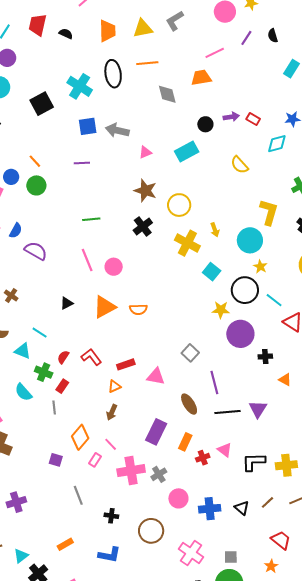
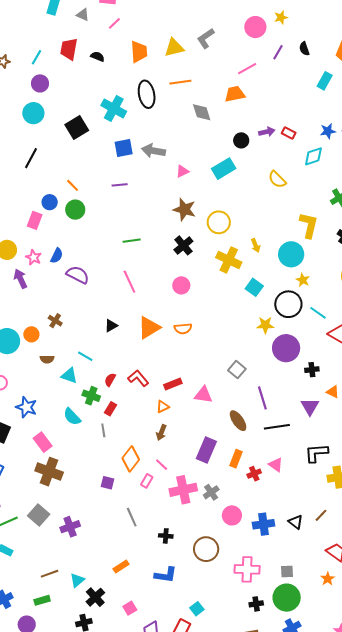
pink circle: (114, 267) -> (181, 285), moved
purple triangle: (258, 409) -> (310, 407), moved
black L-shape: (254, 462) -> (316, 453), moved
pink cross: (191, 553) -> (247, 569), turned -30

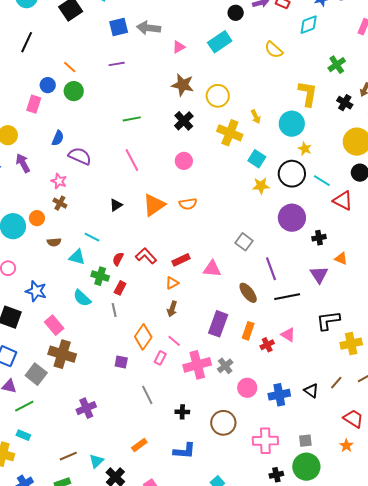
pink star: (34, 257) -> (59, 181), moved
yellow star: (265, 325) -> (261, 186), moved
gray square: (39, 515) -> (36, 374), moved

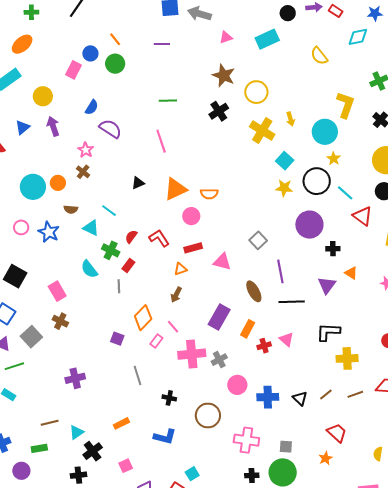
pink circle: (184, 161) -> (191, 216), moved
blue star: (36, 291) -> (49, 232), moved
brown cross: (62, 354) -> (60, 321), size x0.6

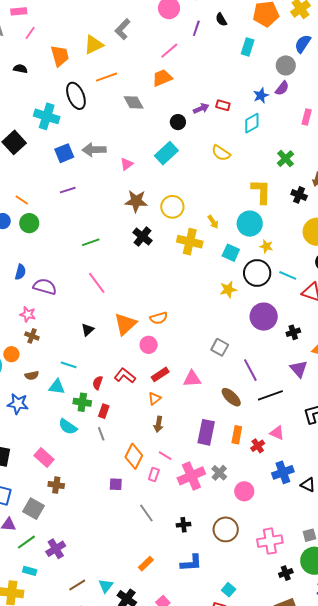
cyan square: (285, 161) -> (231, 253), moved
purple cross: (75, 378) -> (56, 549), moved
blue cross: (268, 397) -> (283, 472), moved

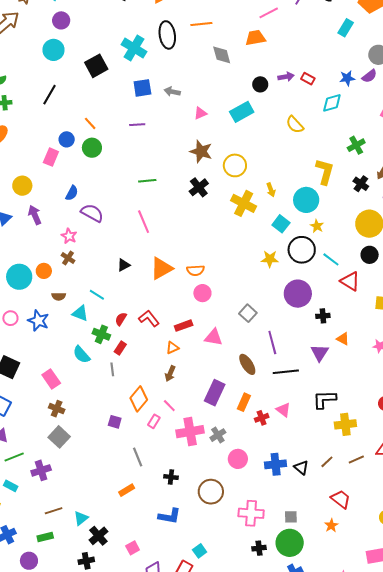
gray arrow: (94, 150) -> (172, 92), size x0.7
pink circle: (149, 345) -> (202, 293), moved
blue cross: (283, 472) -> (276, 464), moved
gray square: (33, 509) -> (59, 437), moved
orange rectangle: (146, 564) -> (127, 490), moved

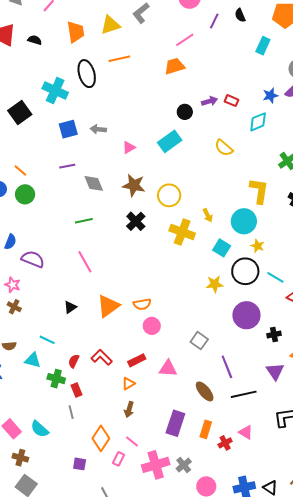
gray diamond: (222, 55) -> (94, 183), moved
red rectangle: (120, 348) -> (77, 390), turned -48
cyan semicircle: (82, 355) -> (40, 429), moved

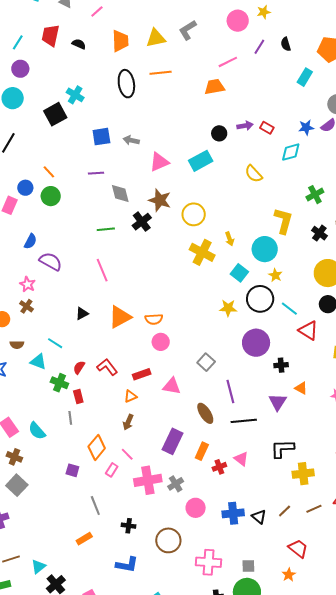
cyan cross: (55, 90) -> (75, 95), moved, size x0.7
pink triangle: (129, 147) -> (159, 162), size x1.5
black cross: (136, 221) -> (142, 222), moved

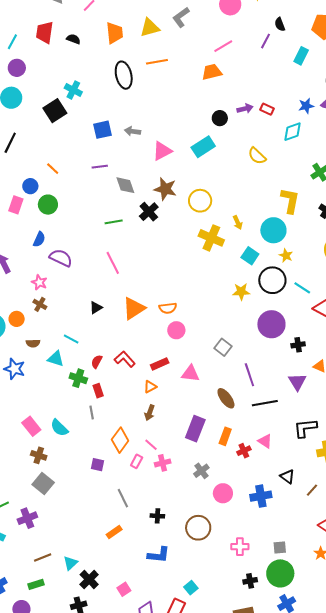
purple line: (259, 47) -> (265, 41), moved
green circle: (51, 196) -> (48, 205), moved
pink cross: (148, 480) -> (163, 463), moved, size x0.6
black triangle: (259, 517) -> (287, 477), moved
pink cross: (209, 562) -> (240, 547), size x0.7

